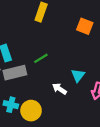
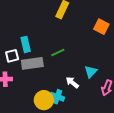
cyan cross: (11, 105) -> (57, 97), moved

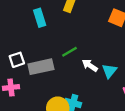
cyan rectangle: (26, 44) -> (40, 18), moved
white arrow: (72, 82) -> (90, 65), moved

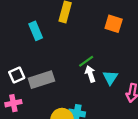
green line: (70, 52) -> (86, 61), moved
white arrow: (90, 65) -> (90, 74), turned 42

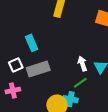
cyan rectangle: (36, 31) -> (32, 43), moved
green line: (86, 61) -> (80, 83), moved

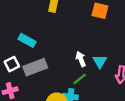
cyan rectangle: (32, 43) -> (27, 40), turned -35

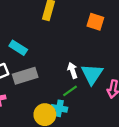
cyan triangle: (100, 61) -> (92, 74), size x1.5

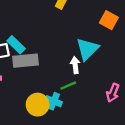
cyan rectangle: (18, 48) -> (16, 45), moved
cyan triangle: (92, 74) -> (87, 49), moved

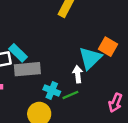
orange square: (109, 20) -> (108, 47), moved
cyan cross: (54, 101) -> (52, 90), moved

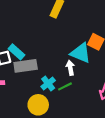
cyan triangle: (90, 58) -> (81, 53), turned -50
cyan cross: (52, 90) -> (48, 83), turned 32

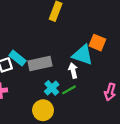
gray rectangle: (26, 66) -> (40, 63), moved

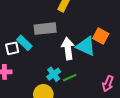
gray rectangle: (40, 63) -> (45, 29), moved
white arrow: (73, 71) -> (68, 49), moved, size x1.5

